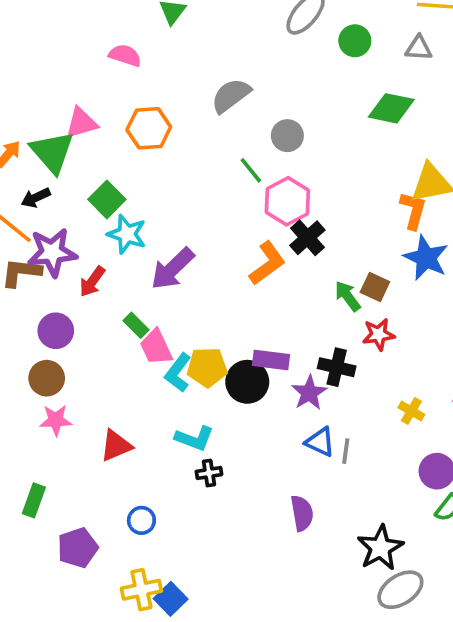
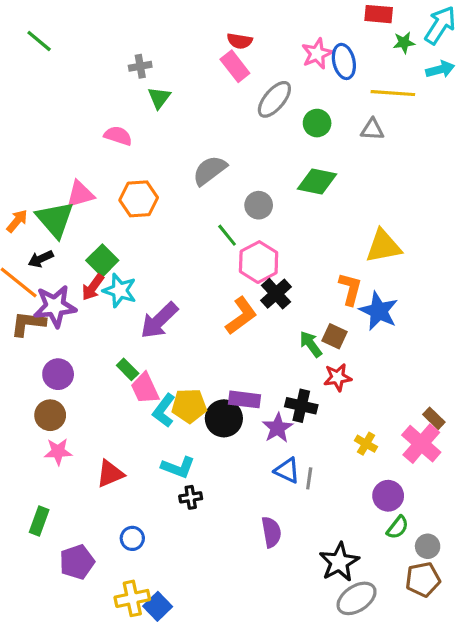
green diamond: (391, 108) -> (317, 181), moved
orange L-shape: (413, 210) -> (350, 289), moved
red arrow: (92, 282) -> (93, 287), moved

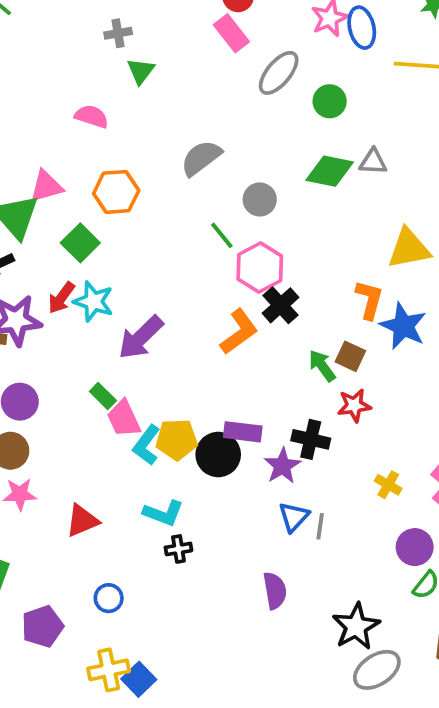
gray triangle: (372, 129) -> (373, 162), moved
green square: (102, 260) -> (80, 243), moved
blue triangle: (287, 470) -> (294, 517), turned 48

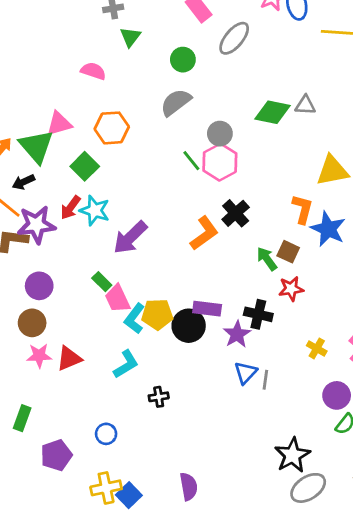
green circle: (330, 101) -> (183, 60), moved
pink hexagon: (260, 267) -> (220, 162), moved
cyan L-shape: (163, 513) -> (126, 364), moved, turned -52
red triangle: (82, 521) -> (69, 358), moved
purple semicircle: (275, 591) -> (189, 486), moved

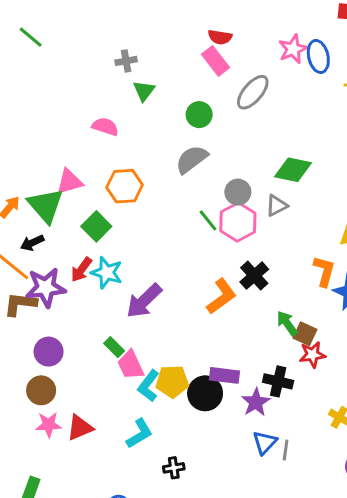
gray triangle: (305, 105) -> (277, 206), moved, turned -30
brown square: (288, 252) -> (305, 334), moved

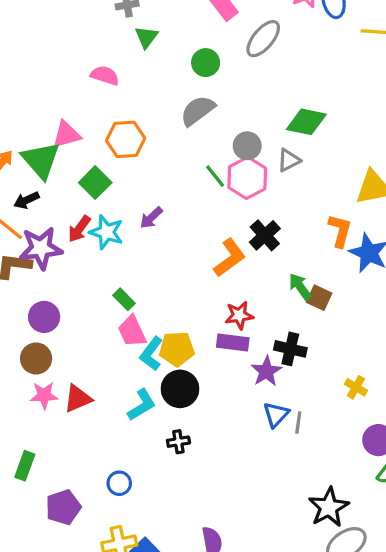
purple arrow: (144, 301) -> (151, 218), moved, size x0.6
green rectangle: (114, 347) -> (124, 299), moved
red star: (312, 355) -> (239, 315), moved
black circle: (205, 393) -> (180, 389), moved

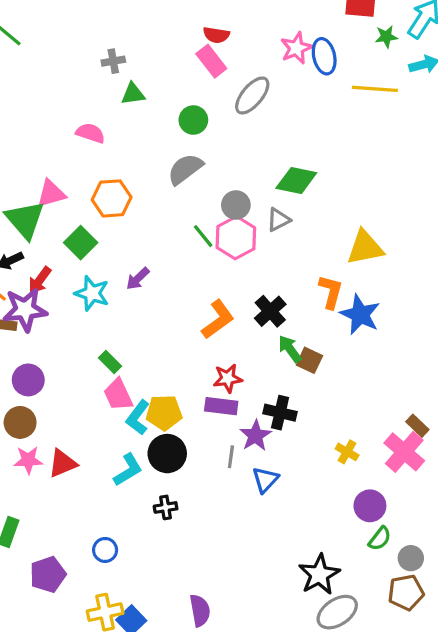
green triangle: (146, 37) -> (133, 94), turned 45
red arrow: (79, 229) -> (40, 280), moved
black cross: (265, 235) -> (270, 311), moved
gray line: (298, 422) -> (231, 457), moved

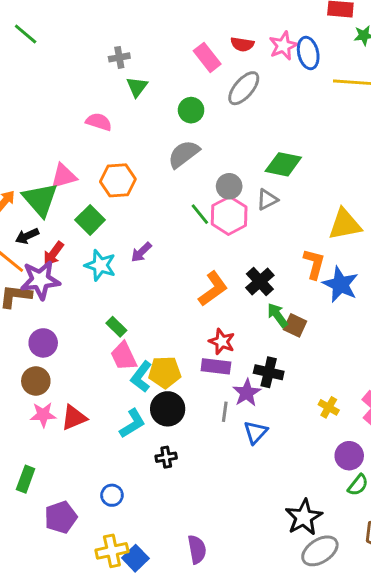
red semicircle: (216, 35) -> (242, 44), moved
green triangle: (133, 94) -> (137, 87), turned -45
red star: (228, 378) -> (222, 341), turned 30

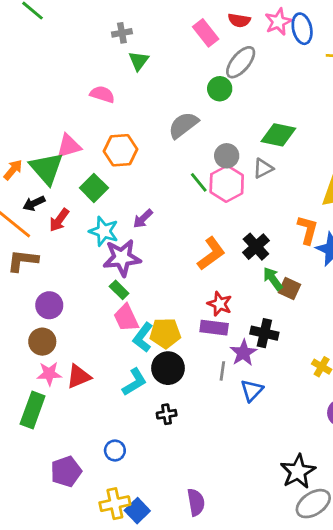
green circle: (191, 110) -> (220, 89), moved
purple star: (40, 280) -> (122, 258), moved
green rectangle: (26, 479) -> (33, 410), moved, size x1.4

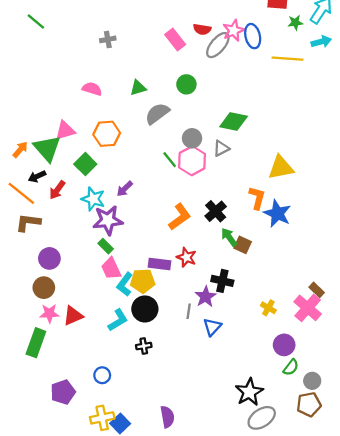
green triangle: (139, 61) -> (138, 88), moved, turned 36
gray ellipse: (241, 62) -> (218, 45), moved
purple rectangle: (214, 328) -> (159, 264), moved

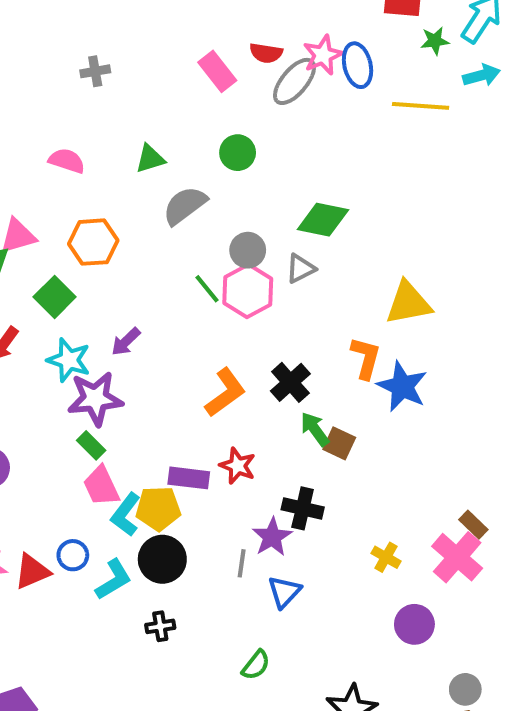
green semicircle: (291, 367) -> (256, 665), moved
blue circle: (102, 375) -> (73, 555), moved

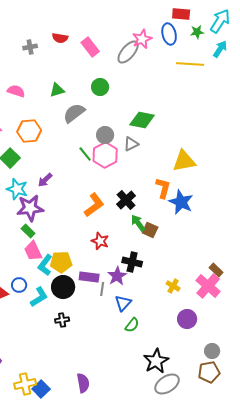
red semicircle: (266, 53) -> (60, 38), moved
blue ellipse: (358, 65) -> (169, 34), moved
cyan arrow: (482, 75) -> (220, 49), turned -42
purple rectangle: (189, 478) -> (89, 277), moved
green semicircle: (256, 665) -> (132, 325), moved

